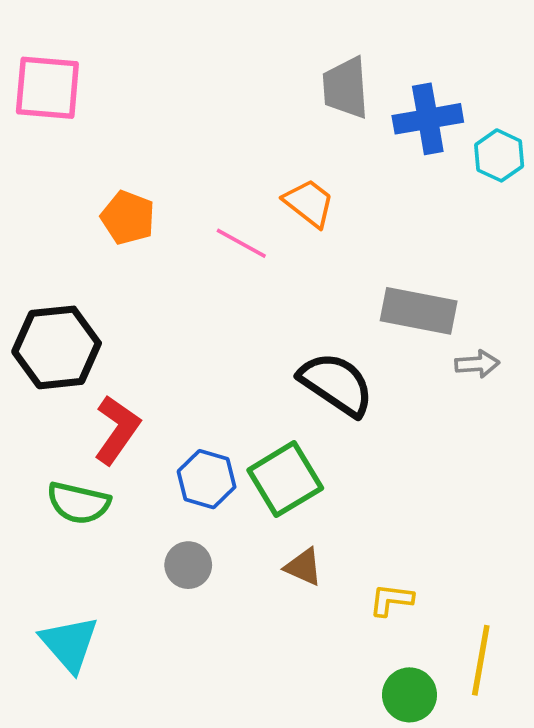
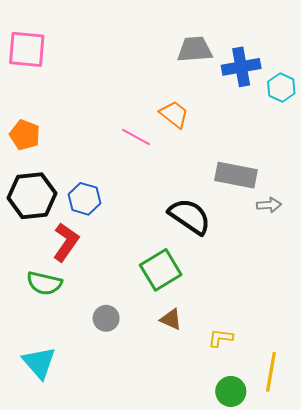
gray trapezoid: (346, 88) -> (195, 49), turned 90
orange pentagon: (128, 218) -> (25, 135), moved
blue hexagon: (207, 479) -> (84, 199), moved

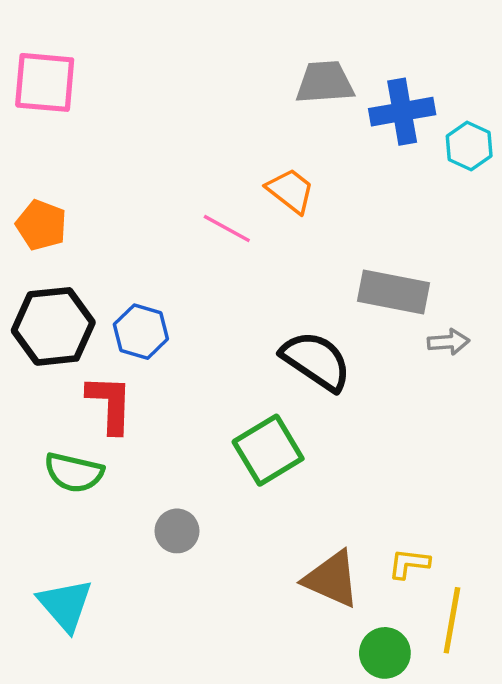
red L-shape: (66, 242) -> (110, 404), turned -33
brown triangle: (171, 319) -> (332, 579), moved, size x1.6
yellow L-shape: (220, 338) -> (409, 564), moved

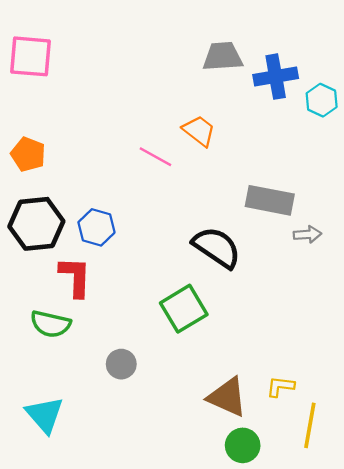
green circle: (385, 653) -> (243, 445), moved

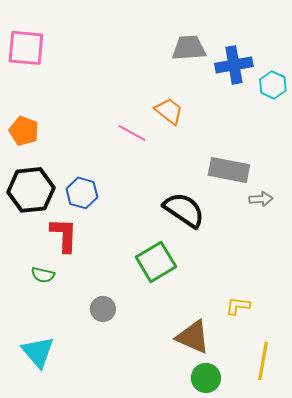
green semicircle: (51, 324) -> (43, 275), size x0.7
yellow L-shape: (280, 386) -> (238, 306), moved

